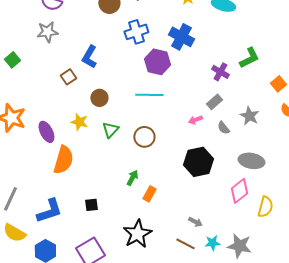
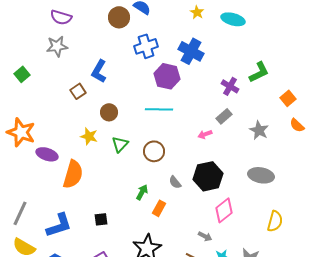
gray semicircle: (223, 128) -> (175, 182), moved
purple ellipse: (46, 132) -> (47, 154), moved, turned -45
pink diamond: (239, 191) -> (224, 210), moved

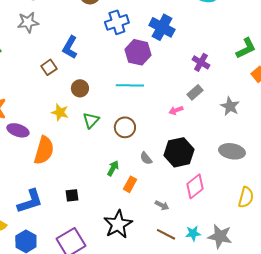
green L-shape: (259, 72) -> (246, 48), moved
gray arrow: (205, 236) -> (162, 205), moved

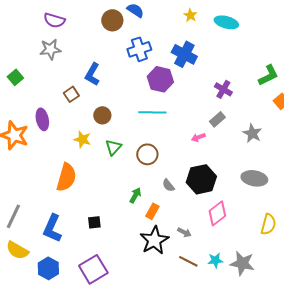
purple ellipse: (18, 130) -> (42, 119), moved, turned 60
blue L-shape: (30, 201) -> (52, 228), turned 132
black star: (118, 224) -> (154, 240), moved

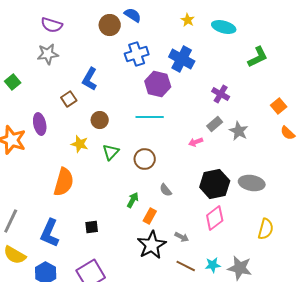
green L-shape: (268, 75) -> (258, 57), moved
gray star: (252, 133) -> (239, 131), moved
black hexagon: (201, 179) -> (215, 184), moved

